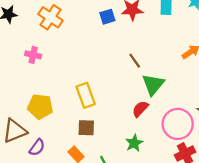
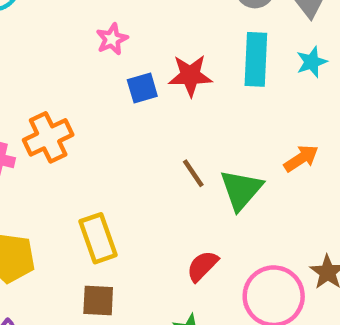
orange cross: (51, 17) -> (48, 137), moved, turned 30
green triangle: (153, 84) -> (241, 190), moved

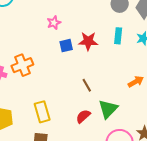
cyan rectangle: (256, 59) -> (118, 36), size x0.7
green triangle: (241, 190) -> (108, 109), moved
red semicircle: (202, 266) -> (83, 116), moved

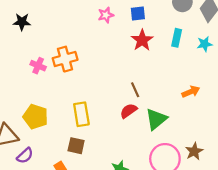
red star: (88, 41) -> (142, 40), turned 30
blue square: (66, 46) -> (138, 14), moved
red semicircle: (83, 116) -> (129, 111), moved

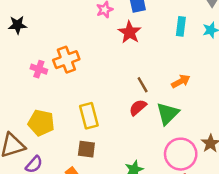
red star: (142, 40) -> (130, 32), moved
orange arrow: (191, 92) -> (181, 81), moved

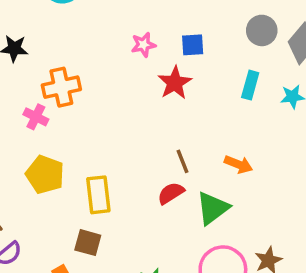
orange cross: (66, 60) -> (61, 87), moved
orange arrow: (181, 81) -> (238, 164), turned 42
yellow pentagon: (41, 123) -> (45, 175), moved

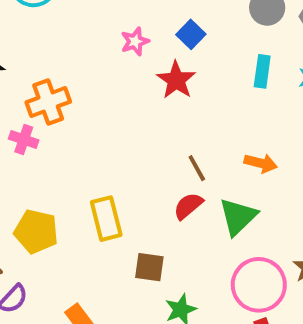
blue square: (193, 45) -> (191, 34), turned -35
yellow pentagon: (45, 175) -> (36, 231), moved
brown square: (88, 243) -> (149, 267), moved

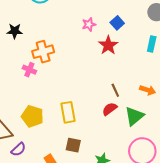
brown square: (149, 267) -> (73, 145), moved

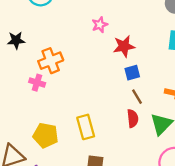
blue square: (117, 23) -> (132, 73), moved, turned 32
red star: (108, 45) -> (124, 46), turned 30
red semicircle: (110, 109) -> (133, 118), turned 126

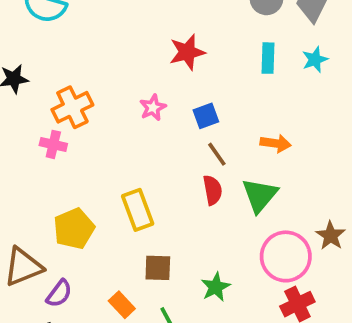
pink star: (100, 25) -> (153, 108), moved
red star: (124, 46) -> (187, 52), moved
yellow pentagon: (46, 135) -> (74, 229), turned -30

